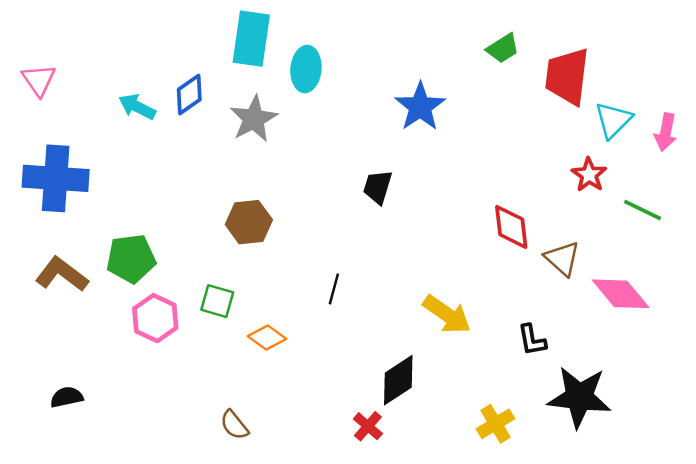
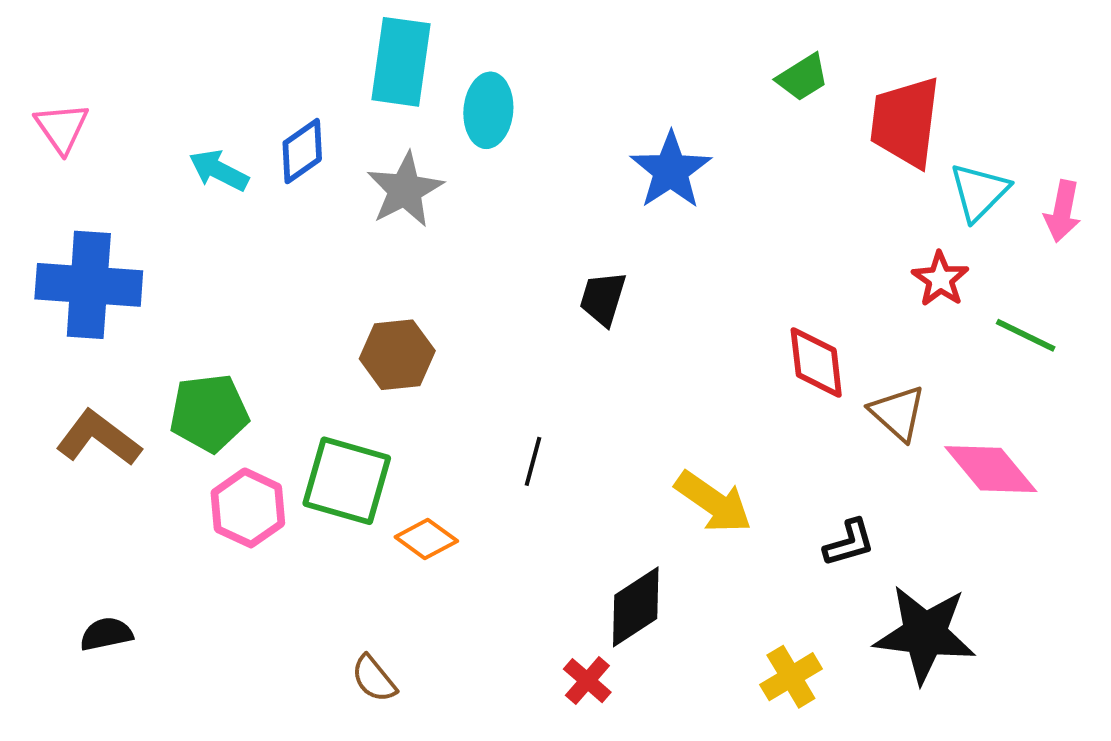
green square: (217, 301) -> (347, 481), size x1.6
black L-shape: (532, 340) -> (849, 543), turned -96

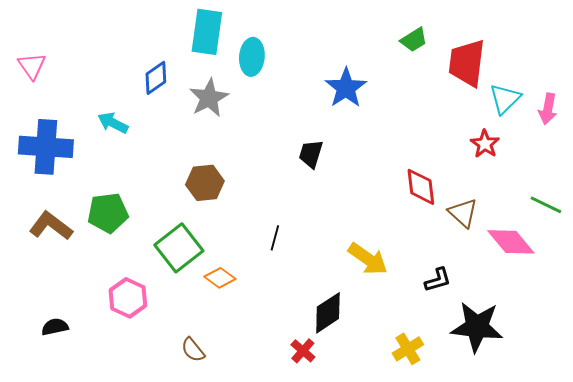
cyan arrow: (219, 170) -> (113, 123), moved
green line: (1026, 335) -> (546, 205), moved
green square: (347, 481) -> (179, 248), turned 36
pink hexagon: (248, 508) -> (128, 298), moved

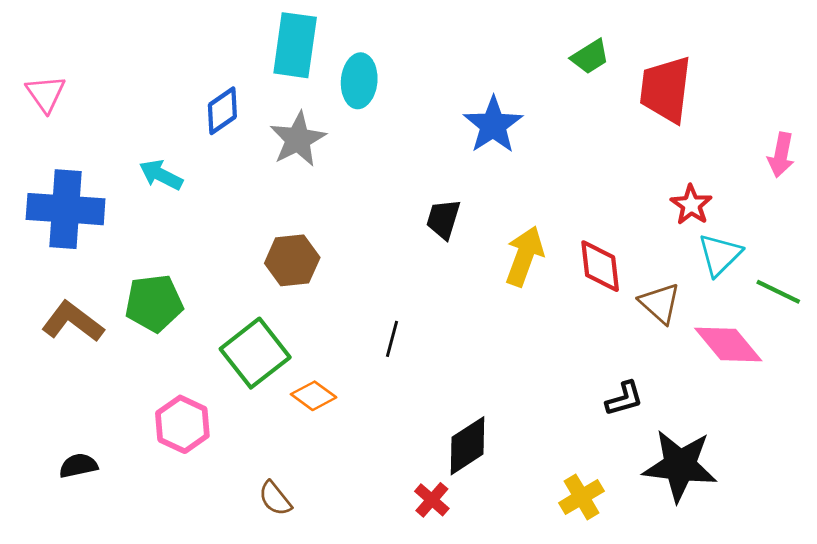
cyan triangle: (505, 99) -> (720, 255), moved
yellow arrow: (368, 259) -> (525, 256), moved, turned -105

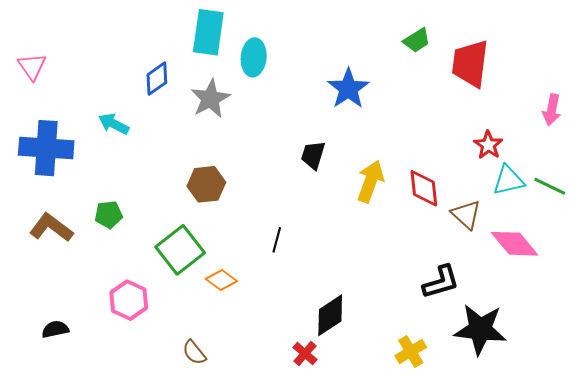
cyan triangle: (720, 255) -> (508, 180), turned 32
green line: (778, 292) -> (550, 186), moved
green pentagon: (154, 303) -> (109, 215), size x0.7
black L-shape: (624, 399) -> (441, 282), size x1.4

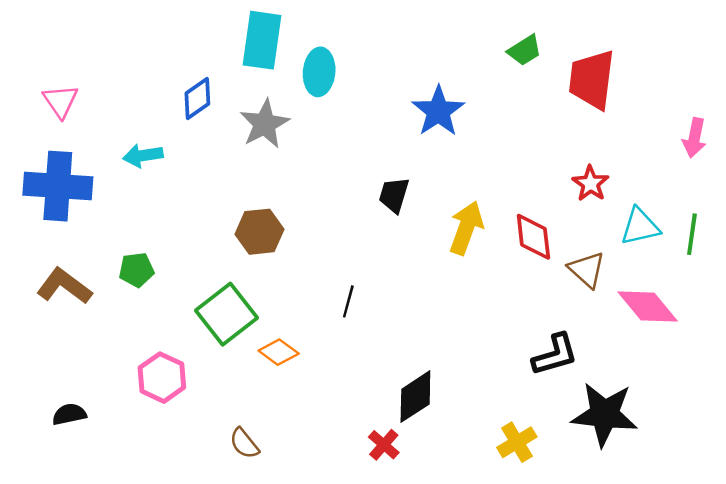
pink triangle: (32, 66) -> (60, 101), moved
cyan arrow: (114, 124) -> (143, 156), turned -36
red star: (488, 145) -> (591, 183), moved
green line: (550, 186) -> (692, 234), turned 72

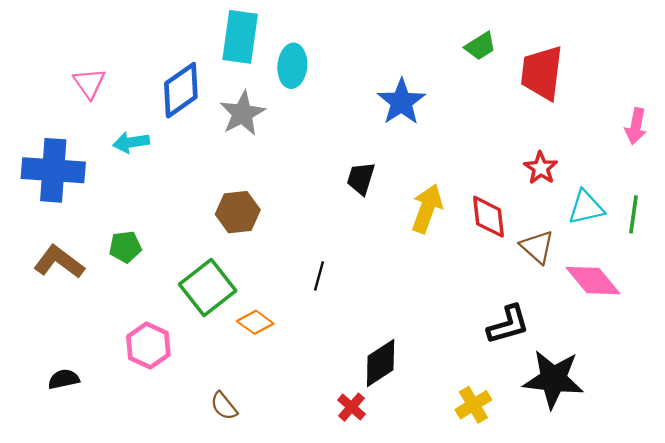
blue diamond: (197, 99) -> (181, 90), size x1.4
pink triangle: (60, 101) -> (89, 83), moved

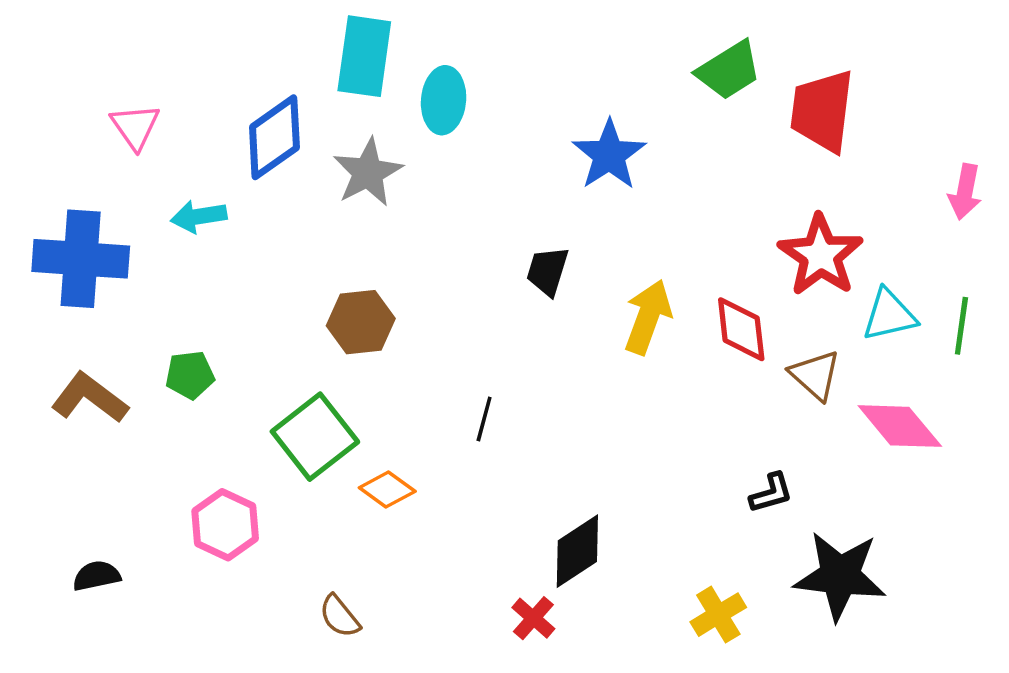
green trapezoid: (480, 46) -> (729, 70), size x1.4
red star: (541, 168) -> (820, 255), size x1.6
black L-shape: (508, 325) -> (771, 493), size x0.7

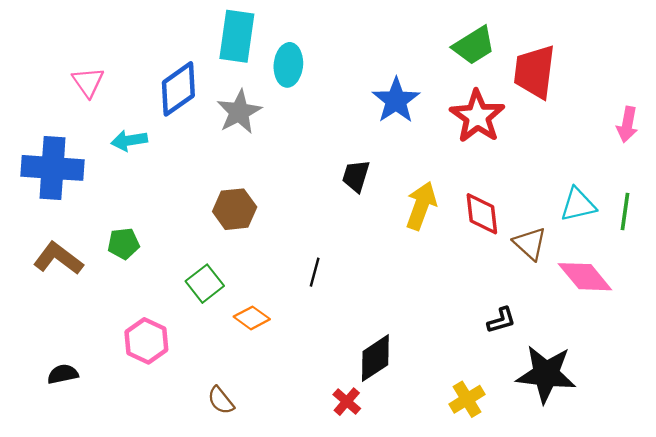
red star: (820, 255) -> (477, 116), moved
green square: (315, 437) -> (205, 284), size x0.7

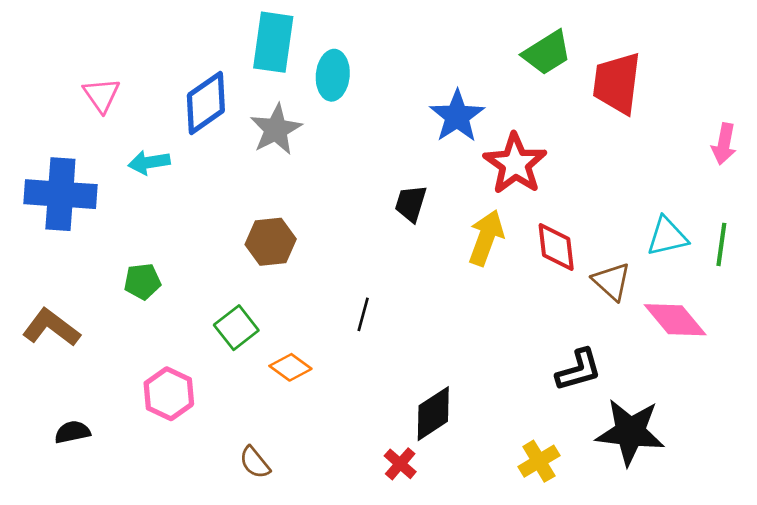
red star: (477, 116) -> (515, 164), moved
brown L-shape: (58, 258) -> (51, 328), moved
black L-shape: (501, 320) -> (579, 370), size x1.4

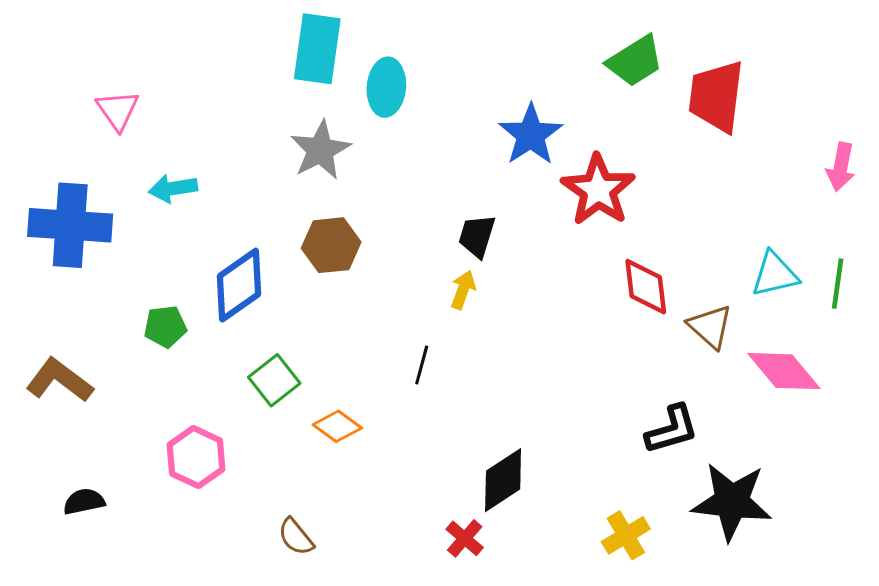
blue diamond: (206, 103) -> (239, 285), moved
yellow arrow: (486, 238) -> (463, 290), moved, size x0.6
brown hexagon: (271, 242) -> (331, 245), moved

